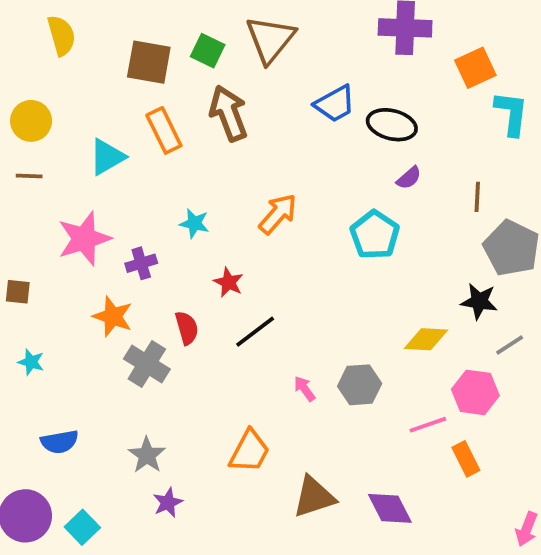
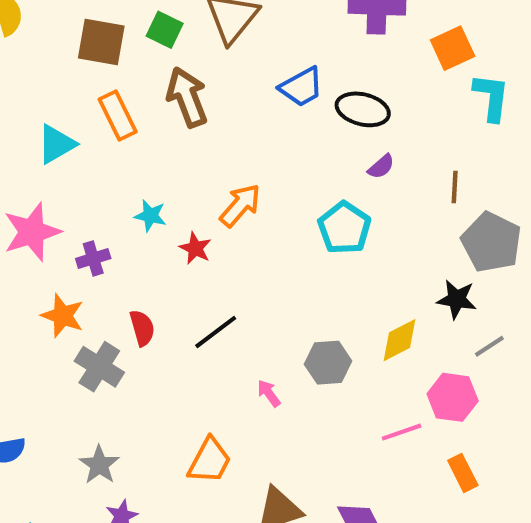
red star: (229, 282) -> (195, 248), moved
yellow diamond: (426, 339) -> (399, 340), turned -30
gray hexagon: (360, 385) -> (328, 363), moved
orange rectangle: (466, 459) -> (463, 473), moved

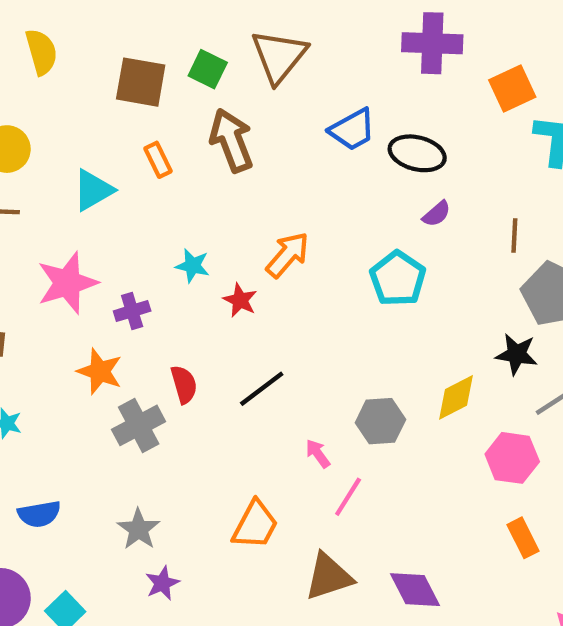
orange rectangle: (118, 116) -> (158, 160), size x0.7
gray cross: (99, 367) -> (139, 425), turned 30
pink line: (402, 432) -> (348, 497), moved, turned -39

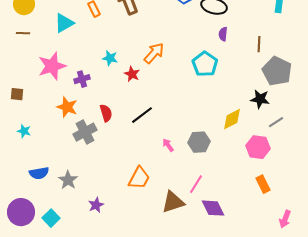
purple semicircle: (437, 214) -> (223, 34), turned 136
gray hexagon: (380, 421) -> (199, 142), moved
pink line: (348, 497) -> (196, 184), moved
gray star: (139, 529) -> (68, 180), moved

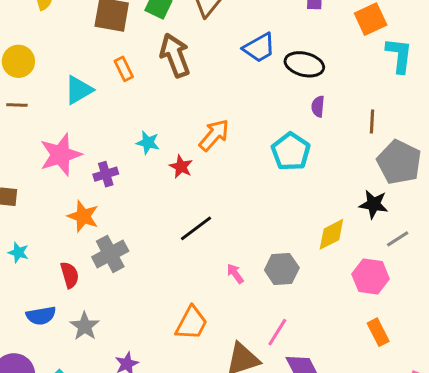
red semicircle: (106, 113) -> (70, 275), moved

